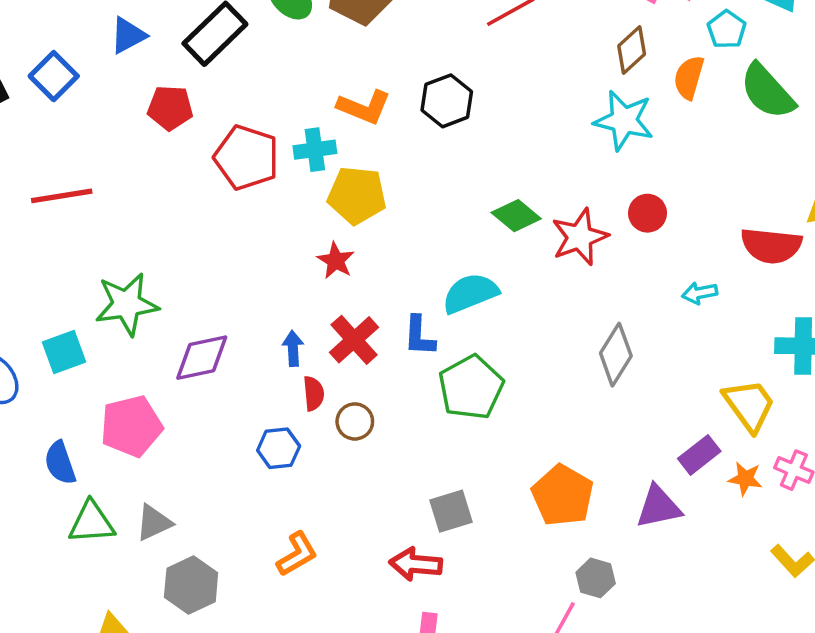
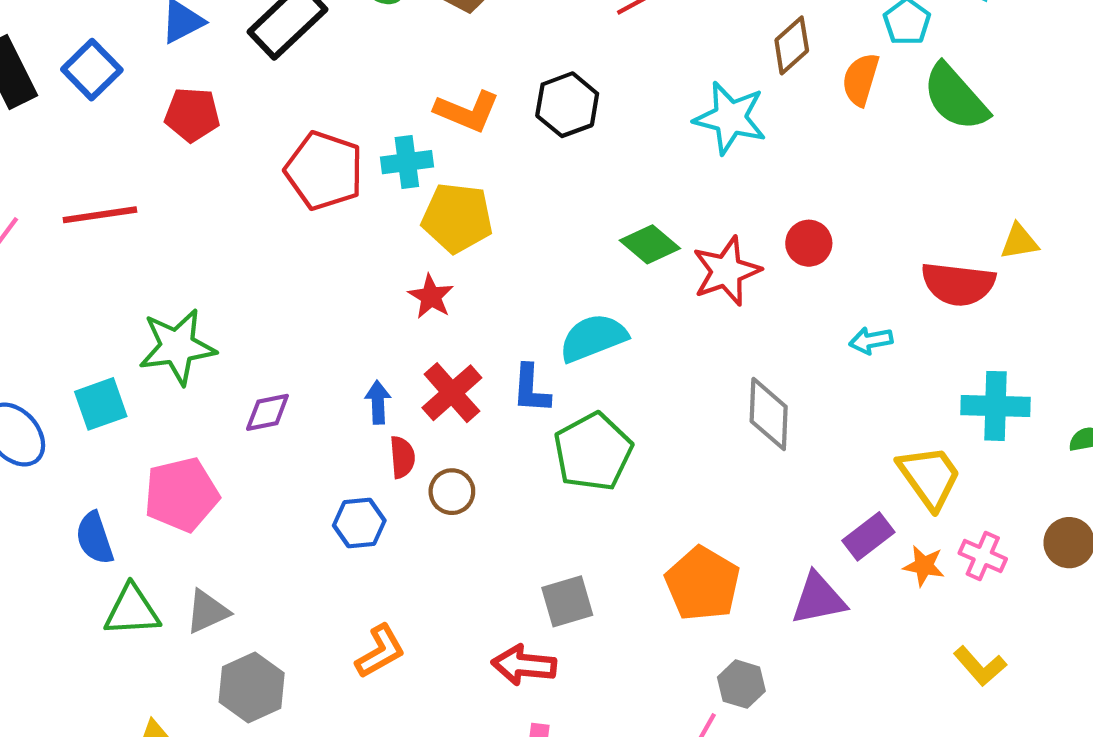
red pentagon: (170, 108) -> (192, 115), moved
cyan star: (624, 120) -> (730, 118), moved
gray diamond: (616, 355) -> (769, 414), turned -30
purple diamond: (202, 358) -> (267, 412), size x0.7

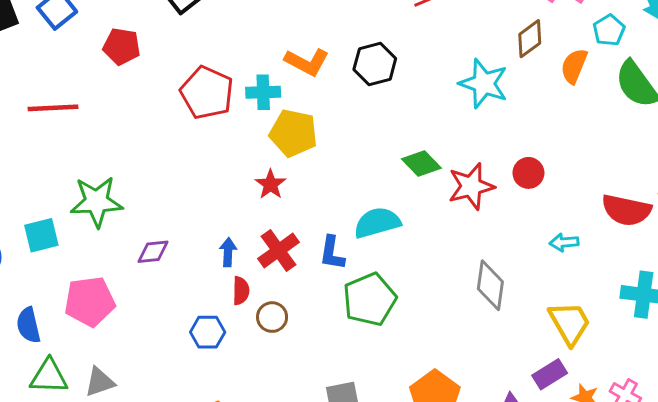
yellow trapezoid: (929, 477) -> (570, 323), moved

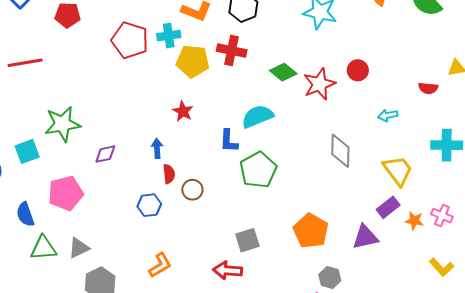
red star: (271, 184) -> (183, 111), moved
red semicircle: (626, 210) -> (428, 88), size x0.6
red cross: (279, 250) -> (232, 50), moved, turned -36

